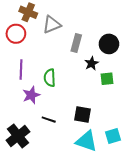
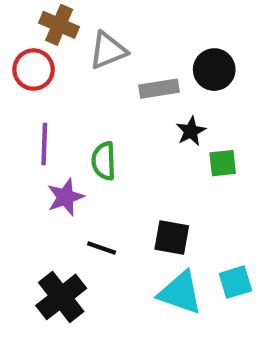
gray rectangle: (76, 43) -> (159, 89), turned 66
black circle: (109, 44) -> (214, 70), moved
black cross: (18, 136) -> (61, 297), moved

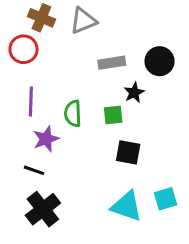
gray triangle: (108, 50) -> (83, 21), moved
black circle: (214, 70) -> (160, 61), moved
green square: (223, 163) -> (113, 115), moved
black square: (172, 237) -> (128, 152), moved
black line: (102, 248) -> (34, 170), moved

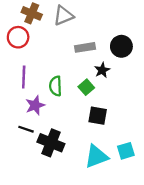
green square: (113, 115) -> (86, 87), turned -35
cyan triangle: (127, 206) -> (96, 156), turned -40
black cross: (43, 209) -> (51, 143), moved, turned -30

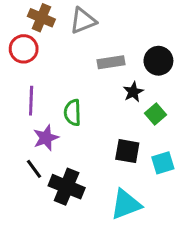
green square: (86, 87) -> (155, 114), moved
black line: (26, 129) -> (34, 169), turned 35
cyan square: (126, 151) -> (163, 163), moved

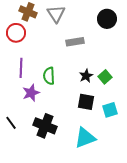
gray triangle: (83, 21) -> (56, 14), turned -42
black circle: (158, 61) -> (107, 19), moved
black star: (133, 92) -> (86, 76), moved
black line: (34, 169) -> (11, 123), moved

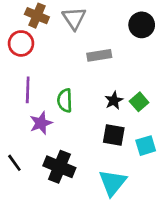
cyan triangle: (85, 138) -> (113, 183), turned -30

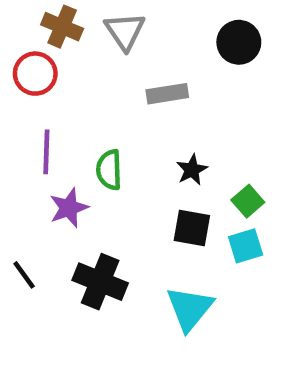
green square: (139, 102) -> (248, 201), moved

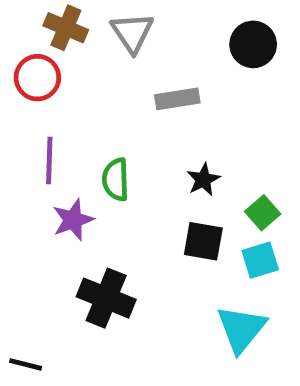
black line: (24, 275) -> (26, 364), moved, turned -40
cyan triangle: (190, 309) -> (241, 329), moved

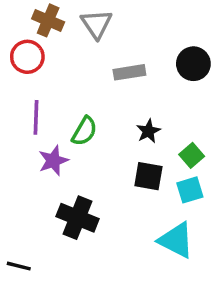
black circle: (253, 44) -> (193, 64), moved
green semicircle: (116, 180) -> (84, 131), turned -148
cyan triangle: (241, 329) -> (176, 240), turned -42

